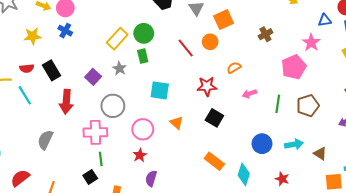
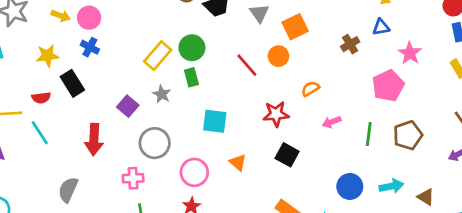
blue triangle: (325, 20) -> (381, 27), moved
black rectangle: (52, 70) -> (72, 83), moved
pink cross: (95, 132) -> (133, 178), size x0.7

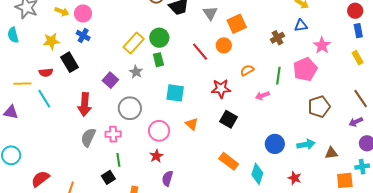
green line: (369, 134) -> (278, 76), moved
gray semicircle: (68, 190) -> (88, 137), moved
brown triangle: (426, 197) -> (331, 153), turned -40

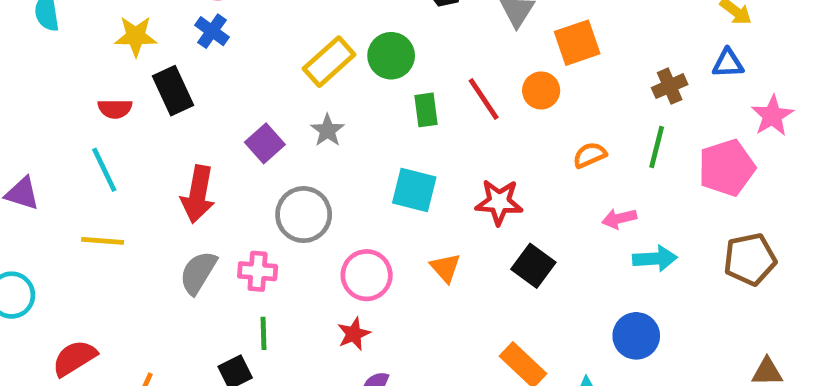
green rectangle: (158, 60) -> (426, 110), moved
green line: (278, 76) -> (657, 147), moved
yellow line: (22, 84) -> (103, 241), moved
red star: (221, 89) -> (499, 202), moved
cyan arrow: (306, 144) -> (655, 259), moved

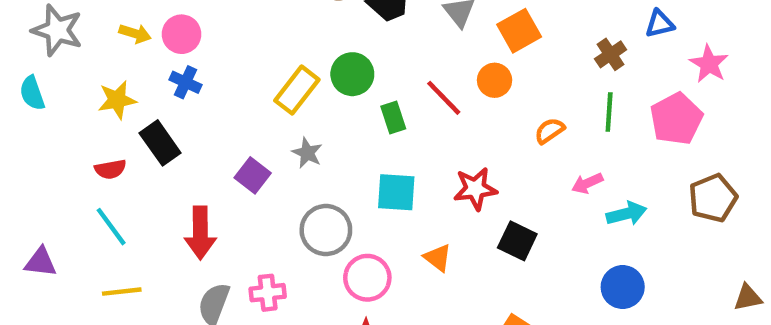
gray circle: (304, 215) -> (326, 230), moved

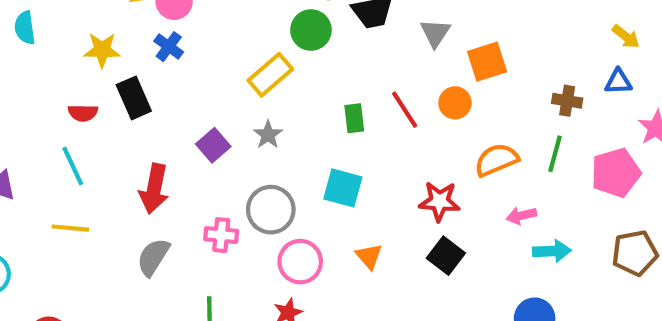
brown cross: (611, 54) -> (567, 101), turned 32
green circle: (352, 74) -> (311, 30), moved
orange semicircle: (550, 131) -> (496, 160), size x1.5
red star: (475, 189) -> (439, 201), moved
pink cross: (268, 293) -> (221, 235), moved

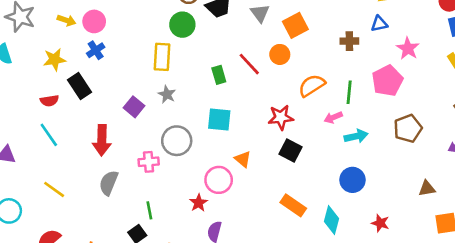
blue cross: (169, 47) -> (96, 50), turned 30
yellow rectangle: (270, 75) -> (162, 57), turned -36
green line: (555, 154) -> (349, 92), moved
yellow line: (70, 228) -> (54, 189), moved, turned 40
pink circle: (300, 262) -> (219, 180), moved

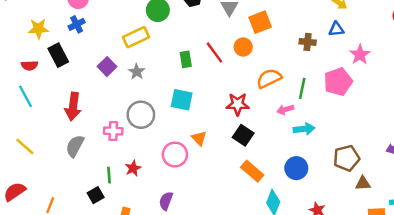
yellow rectangle: (162, 57) -> (136, 37), turned 55
purple square: (134, 107) -> (107, 67), moved
brown pentagon: (408, 129) -> (347, 158), moved
red star: (199, 203) -> (133, 168), moved
orange rectangle: (293, 205) -> (252, 171), moved

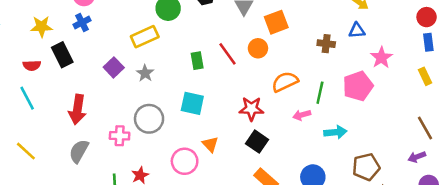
cyan arrow: (304, 129) -> (335, 132), moved

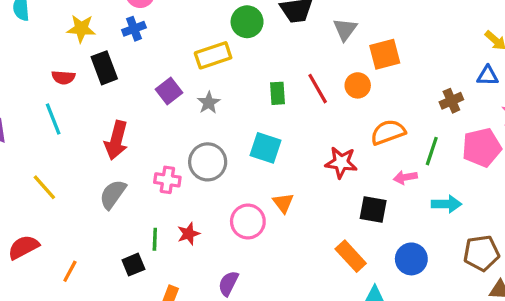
brown cross: (326, 44) -> (451, 101), moved, turned -36
black square: (257, 142) -> (373, 209), moved, turned -30

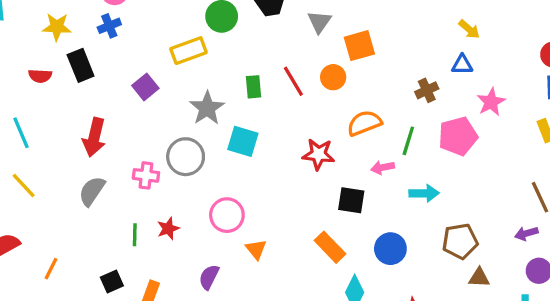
gray star: (209, 103) -> (207, 108), moved, size x1.5
cyan line: (53, 119) -> (21, 133), moved
orange triangle: (283, 203) -> (256, 249), moved
black square: (133, 265) -> (112, 282), moved

